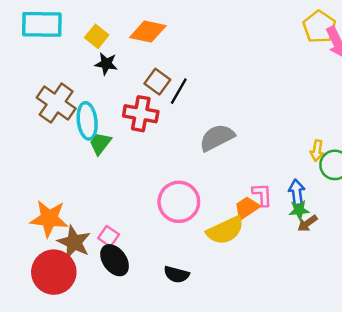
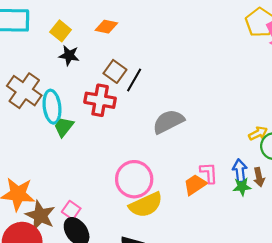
orange diamond: (148, 32) -> (106, 27), size x0.7
yellow arrow: (317, 151) -> (258, 133), turned -126
brown arrow: (307, 223) -> (259, 177), moved, turned -66
yellow semicircle: (225, 230) -> (146, 205), moved

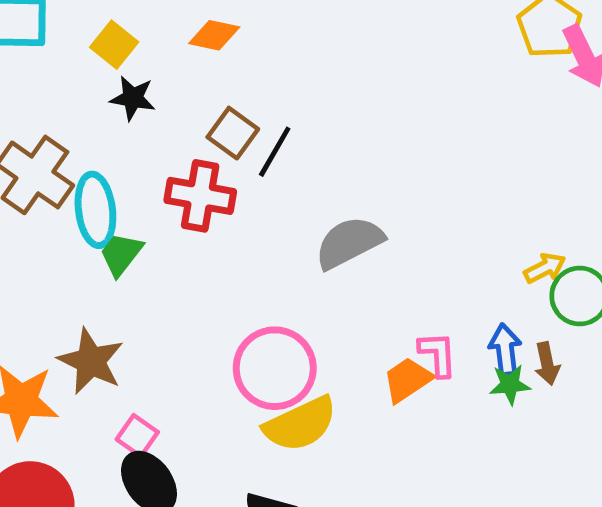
brown star: (40, 215) -> (91, 361), moved

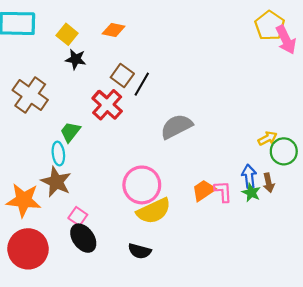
red cross: (200, 196) -> (107, 105), turned 32
cyan ellipse: (95, 210) -> (58, 154), moved, size x0.7
pink L-shape: (438, 354) -> (223, 191), moved
green star: (510, 384) -> (251, 193), turned 30

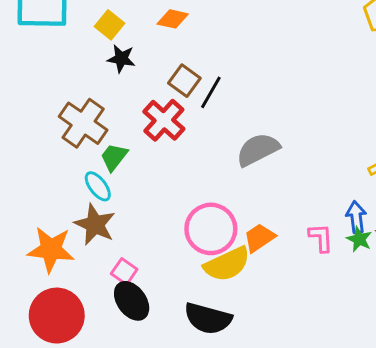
brown cross: (30, 95) -> (83, 123), moved
cyan ellipse: (58, 154) -> (98, 186), turned -30
orange trapezoid: (204, 190) -> (259, 238), moved
black semicircle: (140, 251) -> (208, 318), size x1.5

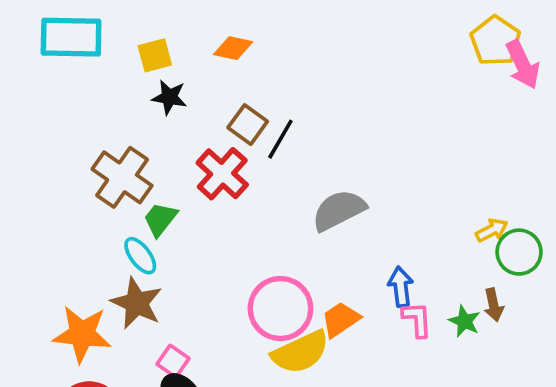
yellow square: (110, 25) -> (155, 55), turned 36
blue arrow: (356, 217) -> (401, 287), moved

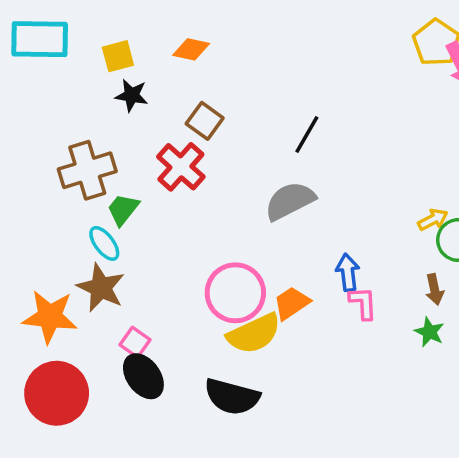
black line: (280, 139) -> (307, 134), moved
brown cross: (122, 177) -> (87, 170), turned 38
green star: (464, 321) -> (429, 332), moved

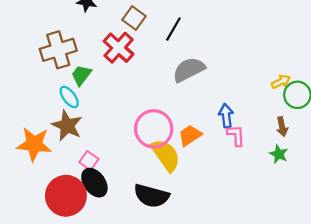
black line: (307, 134) -> (173, 29), moved
yellow semicircle: (254, 334) -> (166, 155), turned -100
red circle: (57, 393) -> (66, 196), moved

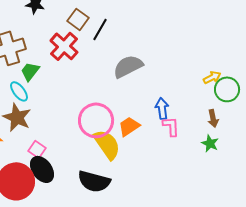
black line: (173, 29) -> (100, 29), moved

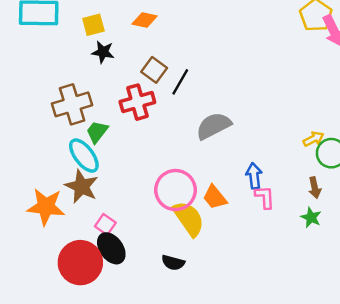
red cross: (64, 46) -> (137, 102), turned 32
cyan ellipse: (19, 91) -> (84, 156), size x1.4
orange trapezoid: (129, 126) -> (215, 197), turned -95
black semicircle: (94, 181) -> (173, 263), size x0.6

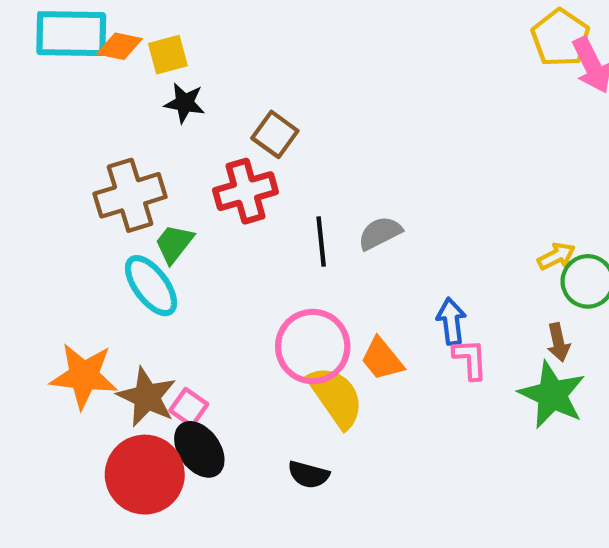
orange diamond: (145, 20) -> (120, 46), moved
black line: (180, 82) -> (321, 241), moved, turned -36
gray semicircle: (214, 126) -> (380, 233), size x0.7
brown star: (82, 186) -> (147, 397), moved
green star: (311, 217) -> (552, 395), size x1.8

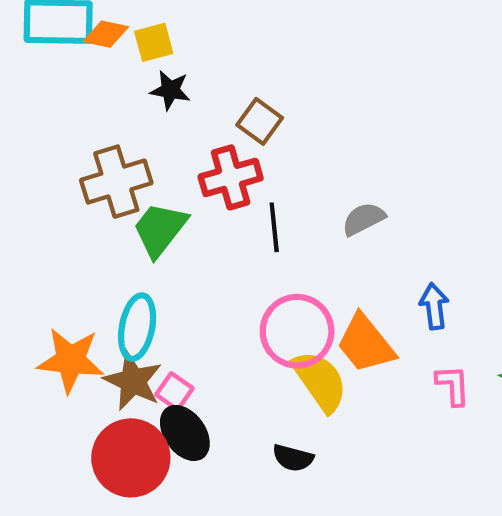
black line: (321, 241) -> (274, 227), moved
green trapezoid: (174, 244) -> (160, 229), size x1.4
cyan ellipse: (151, 286) -> (137, 327), moved, turned 48
orange trapezoid: (382, 359) -> (366, 344), size x1.4
pink L-shape: (470, 359) -> (453, 385), moved

